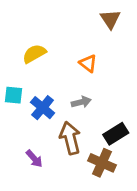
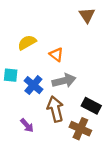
orange triangle: (88, 63) -> (56, 54), moved
gray arrow: (81, 102) -> (64, 81), size x1.5
black rectangle: (116, 134) -> (91, 106), turned 60

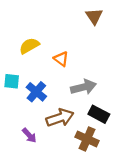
gray arrow: (64, 81) -> (83, 87), moved
brown arrow: (55, 109) -> (60, 118), turned 85

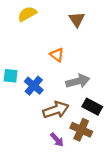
brown triangle: (94, 16) -> (77, 19), moved
yellow semicircle: (29, 46) -> (27, 14), moved
purple arrow: (29, 135) -> (57, 140), moved

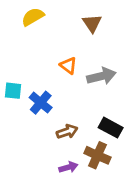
gray arrow: (78, 81) -> (101, 76), moved
brown arrow: (56, 110) -> (67, 132), size x0.7
purple arrow: (57, 140) -> (68, 167), turned -64

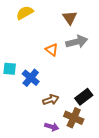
gray arrow: (101, 76) -> (77, 42), moved
black rectangle: (111, 128) -> (84, 97), turned -66
purple arrow: (68, 167) -> (52, 127), turned 32

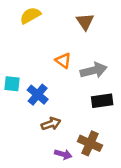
gray arrow: (77, 42) -> (94, 70), moved
black rectangle: (84, 97) -> (102, 101), moved, turned 30
brown arrow: (51, 100) -> (51, 124), moved

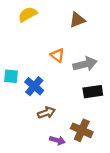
brown triangle: (85, 22) -> (77, 20), turned 42

